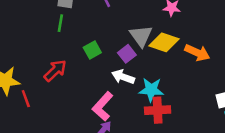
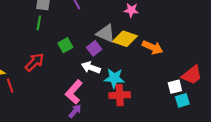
gray triangle: (141, 36) -> (106, 33), turned -30

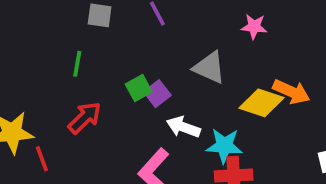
green line: (39, 23) -> (77, 64), moved
yellow diamond: (125, 39) -> (262, 103), moved
purple square: (94, 48) -> (157, 94), moved

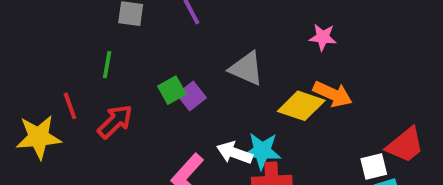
pink star: (254, 27) -> (323, 37), moved
white arrow: (183, 127) -> (235, 153), moved
red line: (42, 159) -> (70, 106), moved

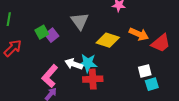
gray triangle: (246, 69) -> (80, 21), turned 30
orange arrow: (333, 94) -> (139, 34), moved
red trapezoid: (405, 145) -> (161, 43), moved

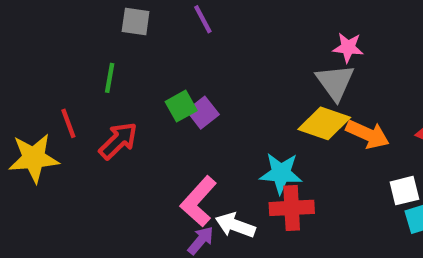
gray triangle: (80, 21) -> (335, 82), moved
orange arrow: (139, 34) -> (368, 134), moved
white arrow: (74, 64) -> (235, 225), moved

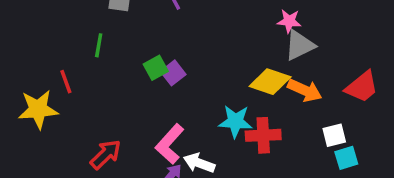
gray triangle: (335, 82) -> (300, 45), moved, turned 40
red arrow: (118, 141) -> (106, 154), moved
red cross: (292, 208) -> (263, 135), moved

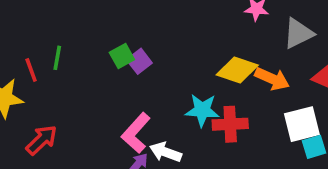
green line: (99, 45) -> (57, 58), moved
gray triangle: (300, 45) -> (298, 33), moved
white square: (334, 135) -> (302, 124), size x1.5
red arrow: (106, 154) -> (42, 140), moved

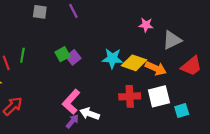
cyan star: (202, 110) -> (112, 58), moved
white square: (302, 124) -> (159, 96), moved

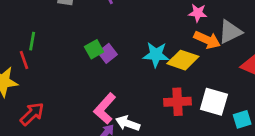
green line: (22, 55) -> (32, 41), moved
orange arrow: (156, 68) -> (207, 40), moved
white square: (159, 96) -> (214, 102), turned 30

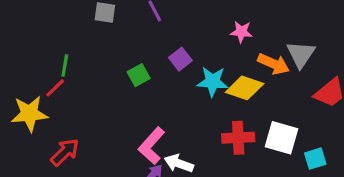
pink star: (198, 13) -> (241, 32), moved
gray triangle: (230, 32) -> (301, 54), turned -30
purple square: (108, 53) -> (180, 59), moved
red line: (24, 60) -> (55, 88), turned 66

